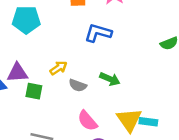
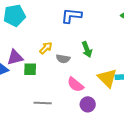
green arrow: (110, 79) -> (87, 49), turned 56

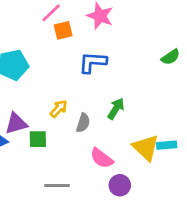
green arrow: (87, 49) -> (116, 109), turned -126
gray semicircle: (63, 59) -> (83, 123), turned -80

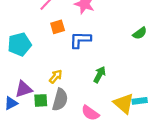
orange square: (63, 30) -> (58, 27), moved
gray semicircle: (83, 123) -> (60, 100), moved, size x1.5

